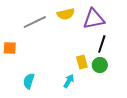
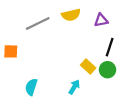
purple triangle: (94, 19) -> (101, 20), size x0.6
yellow rectangle: (82, 62) -> (88, 66), turned -32

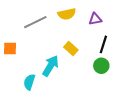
yellow rectangle: (88, 66) -> (71, 48), moved
cyan arrow: (74, 87) -> (51, 66), moved, size x1.5

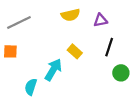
gray line: (35, 22) -> (19, 22), moved
green circle: (101, 66) -> (121, 73), moved

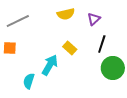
purple triangle: (101, 20) -> (94, 19), turned -32
green circle: (121, 73) -> (113, 68), size x1.5

